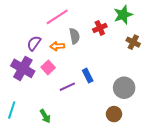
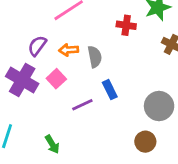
red cross: (100, 28) -> (126, 25), turned 32
gray semicircle: (74, 36) -> (95, 57), moved

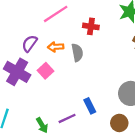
red cross: (126, 25) -> (91, 26), moved
blue rectangle: (110, 90) -> (90, 106), moved
purple line: (82, 105) -> (67, 118), moved

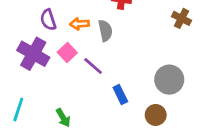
purple semicircle: (30, 43) -> (48, 20), turned -54
purple line: (67, 118) -> (93, 66), moved, turned 66

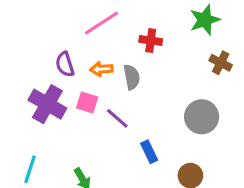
pink square: (67, 52) -> (87, 102), turned -30
gray circle: (169, 80) -> (202, 117), moved

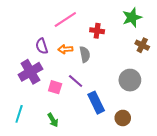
pink square: (87, 102) -> (55, 87), moved
purple cross: (47, 104) -> (30, 72), turned 30
blue rectangle: (149, 152) -> (96, 103), size x1.5

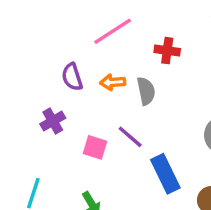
purple cross: (30, 72) -> (53, 121), size x0.6

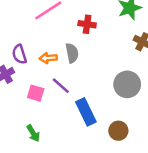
purple semicircle: (72, 77) -> (19, 54), moved
orange arrow: (113, 82) -> (48, 58), moved

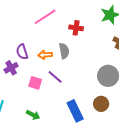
blue rectangle: (86, 112) -> (75, 111), moved
brown circle: (118, 131) -> (101, 104), moved
green arrow: (33, 133) -> (33, 115), turned -32

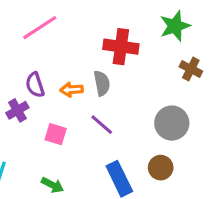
pink line: (45, 17) -> (40, 28), moved
red cross: (76, 28) -> (121, 47), size x1.5
purple line: (55, 77) -> (102, 125), moved

